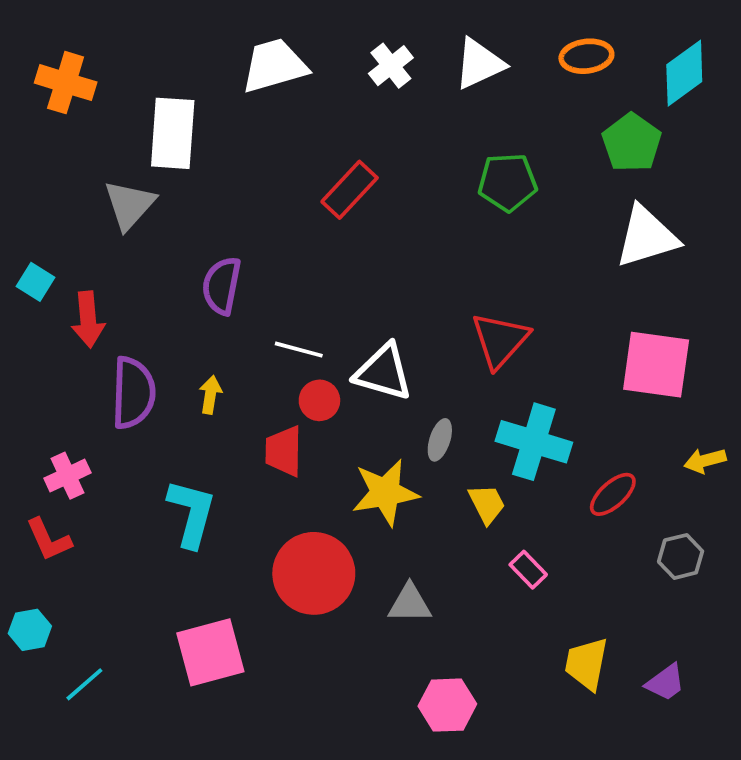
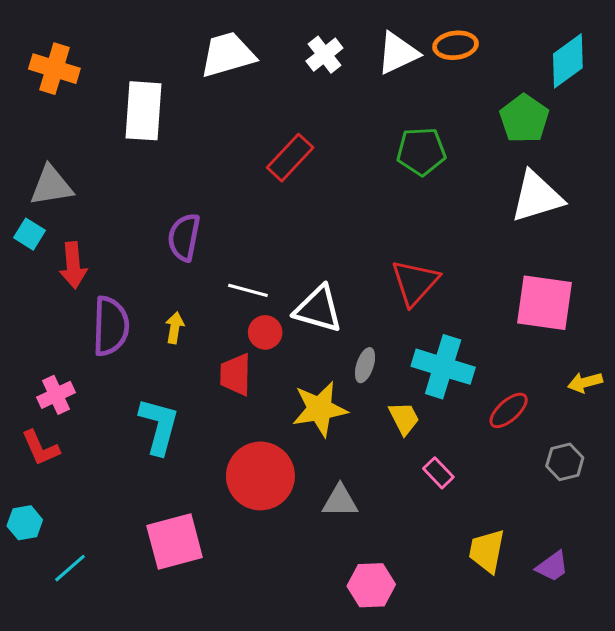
orange ellipse: (586, 56) -> (456, 45), moved
gray triangle: (129, 205) -> (51, 186), moved, turned 39

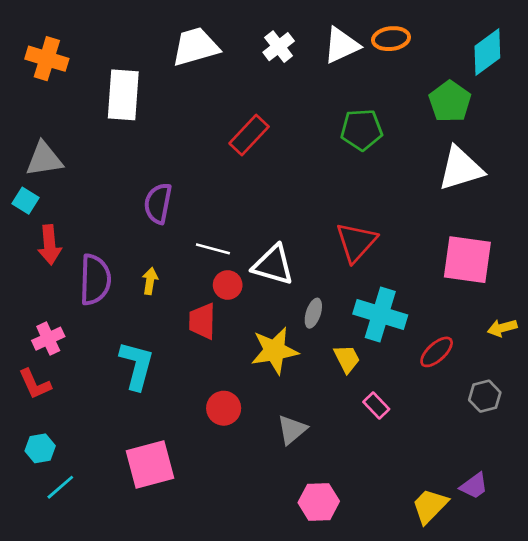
red arrow: (73, 265) -> (50, 245), moved
red circle: (260, 476) -> (224, 408), size x0.6
gray triangle: (340, 501) -> (292, 430), turned -40
cyan hexagon: (25, 523) -> (40, 448), moved
yellow trapezoid: (487, 551) -> (430, 506), moved, turned 33

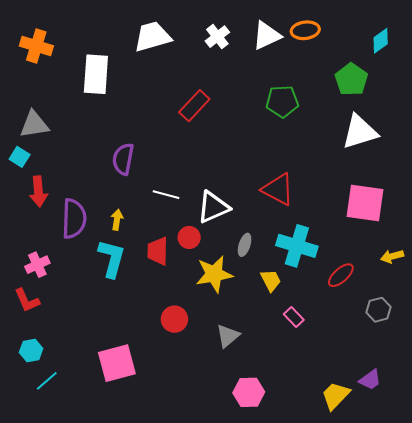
cyan diamond: (487, 52) -> (381, 41), size x0.7
red triangle: (356, 242) -> (278, 189), turned -44
white triangle: (273, 265) -> (213, 207), turned -40
red circle: (228, 285) -> (189, 237), moved
cyan L-shape: (137, 365) -> (112, 258), moved

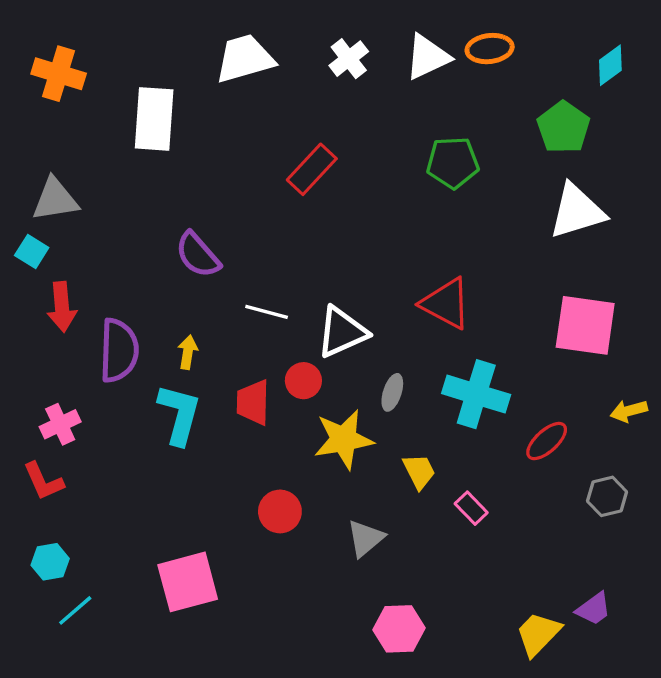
purple semicircle: (123, 159) -> (198, 255), turned -52
yellow trapezoid: (271, 280) -> (419, 471), moved

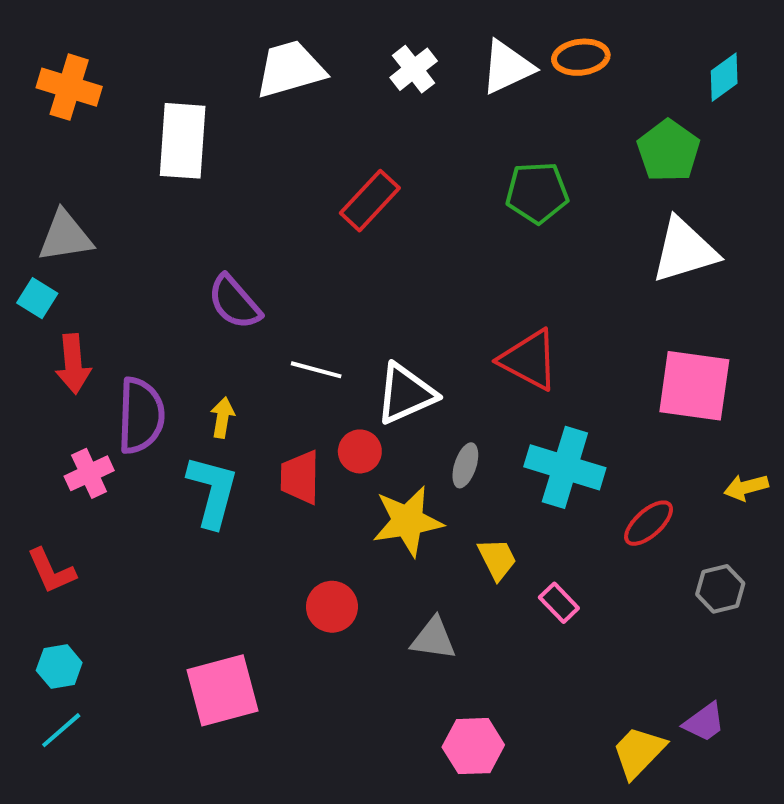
pink cross: (60, 424) -> (89, 473), moved
gray triangle: (365, 538) -> (434, 639), turned 48
cyan line: (75, 610) -> (61, 730), moved

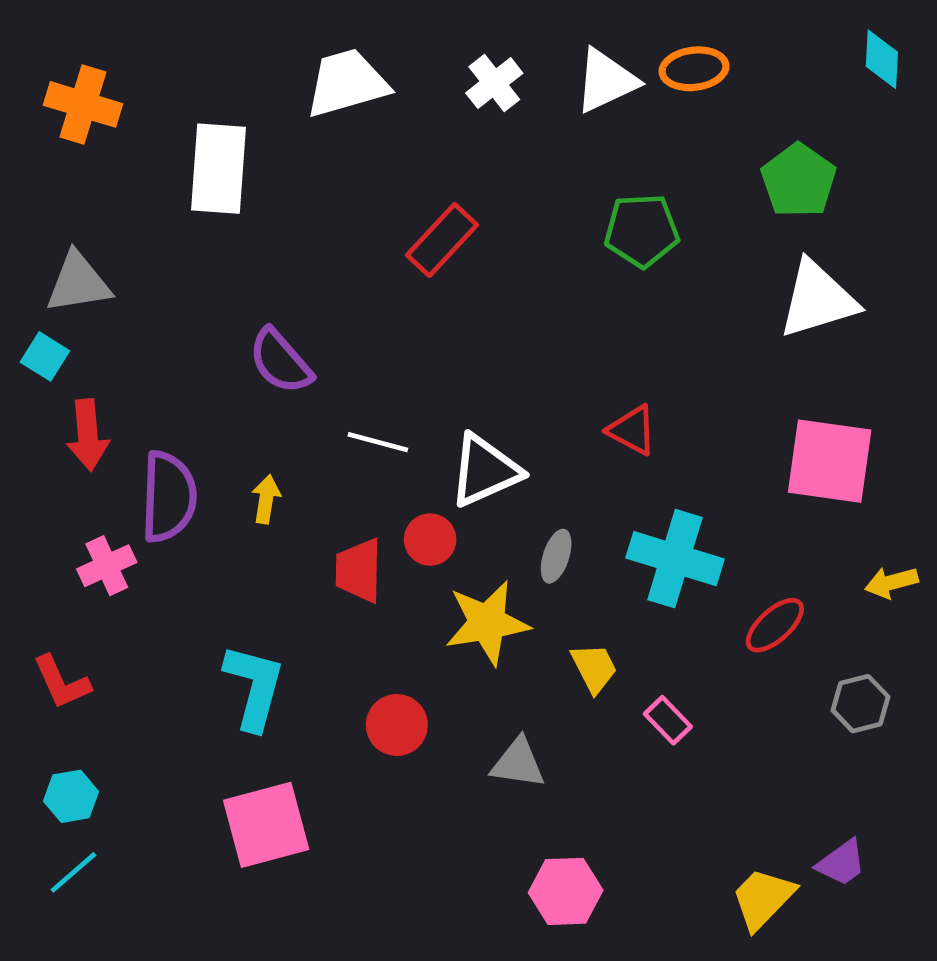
cyan diamond: (724, 77) -> (882, 59), moved, turned -51
red triangle: (529, 360) -> (632, 430), size x0.7
cyan L-shape: (213, 491) -> (254, 687), moved

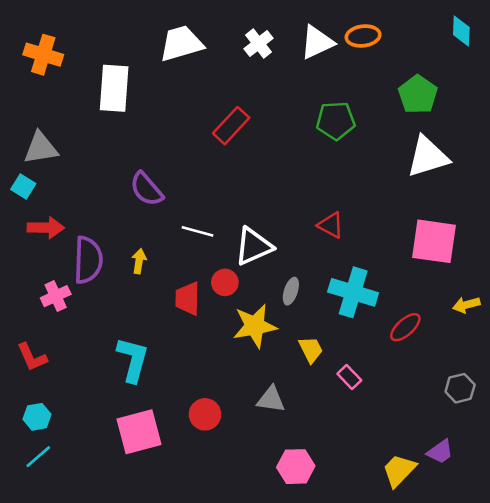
red arrow: (88, 435) -> (46, 228), turned -84
gray hexagon: (860, 704) -> (460, 388), moved
red circle: (397, 725) -> (205, 414), moved

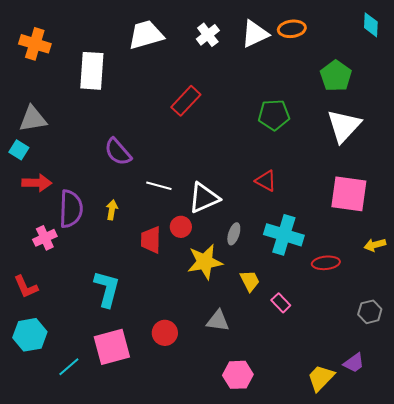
green pentagon: (336, 121) -> (274, 115), moved
white triangle: (428, 157) -> (344, 126), turned -30
red ellipse: (405, 327) -> (326, 263), turned 36
cyan hexagon: (37, 417) -> (30, 335), size x1.5
cyan line: (38, 457) -> (69, 367), moved

